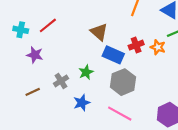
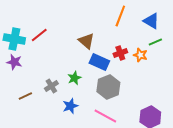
cyan cross: (21, 30) -> (14, 39), size x1.5
purple star: (35, 55) -> (14, 62), moved

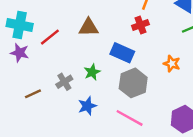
red line: (39, 35) -> (50, 37), moved
brown triangle: (86, 41) -> (88, 27), moved, turned -42
red cross: (120, 53) -> (140, 25), moved
orange star: (140, 55) -> (172, 64), moved

